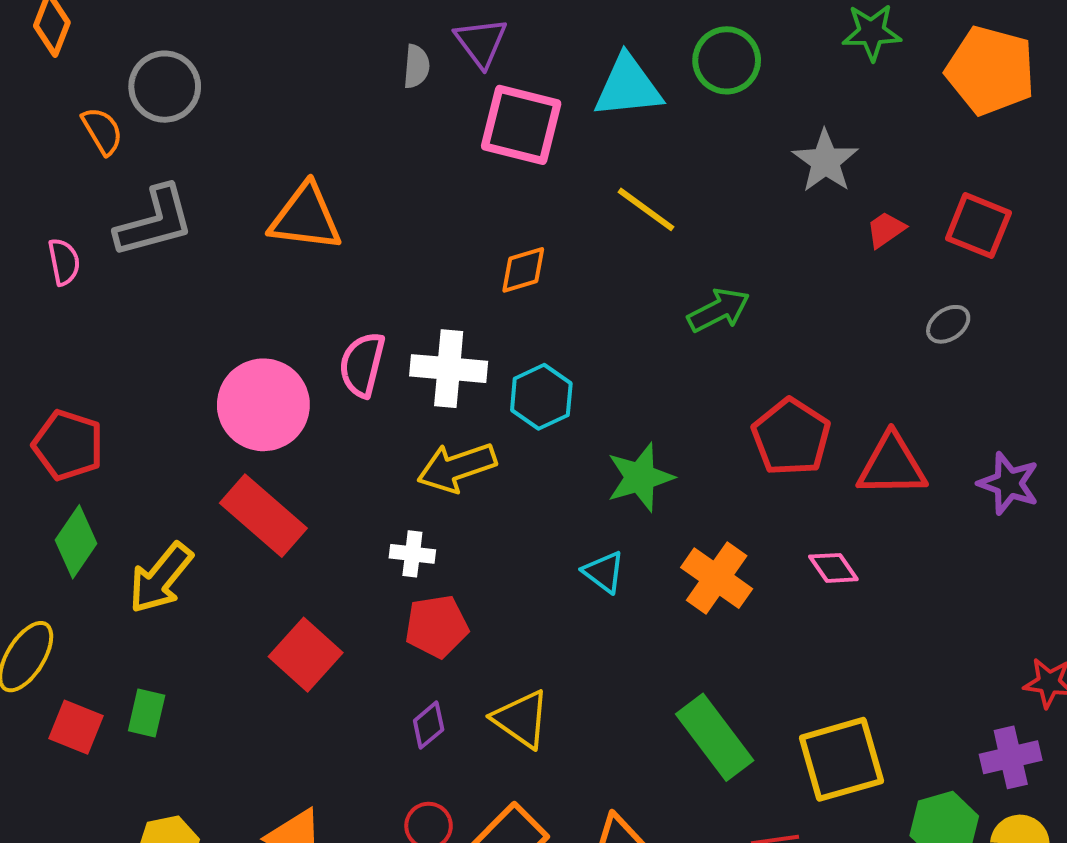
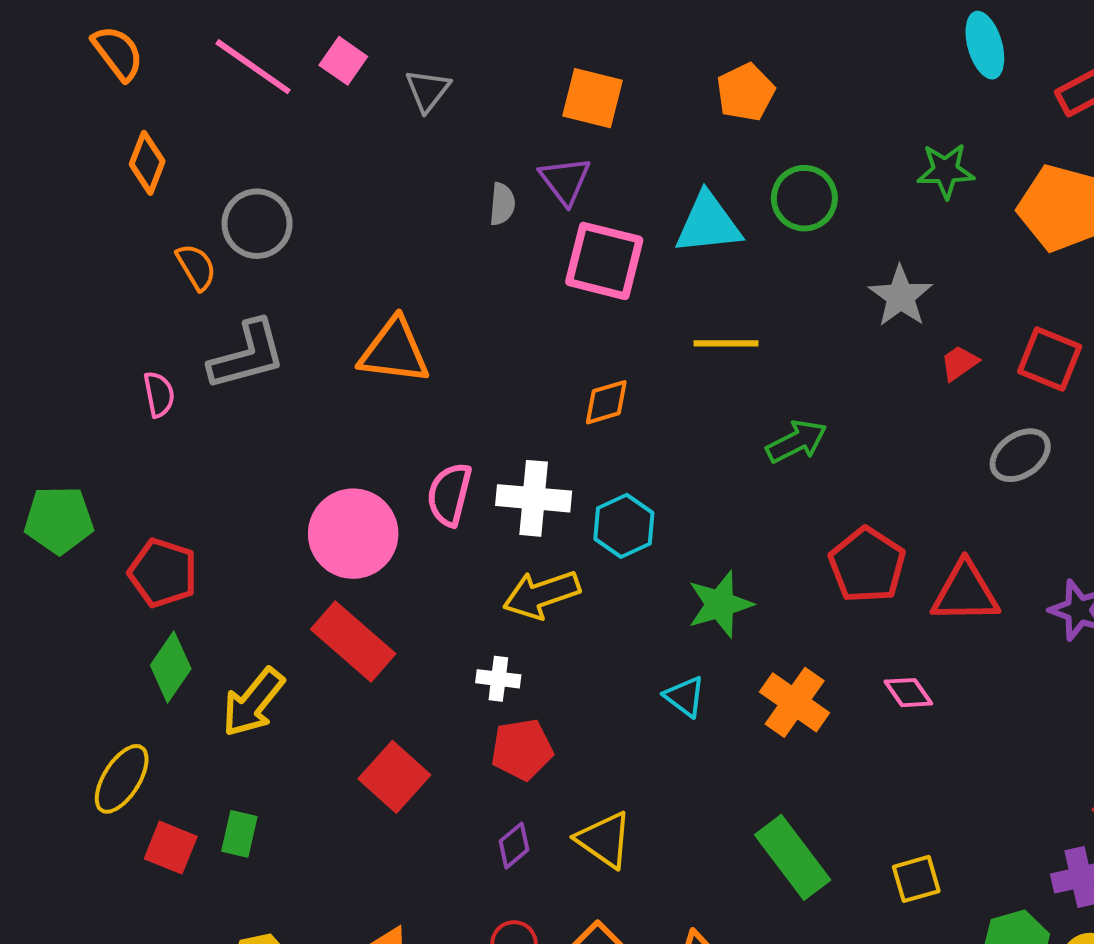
yellow line: (646, 209) -> (726, 343), turned -36
gray ellipse: (948, 324) -> (1020, 455), size x1.4
yellow square: (841, 759) -> (916, 879), size x0.6

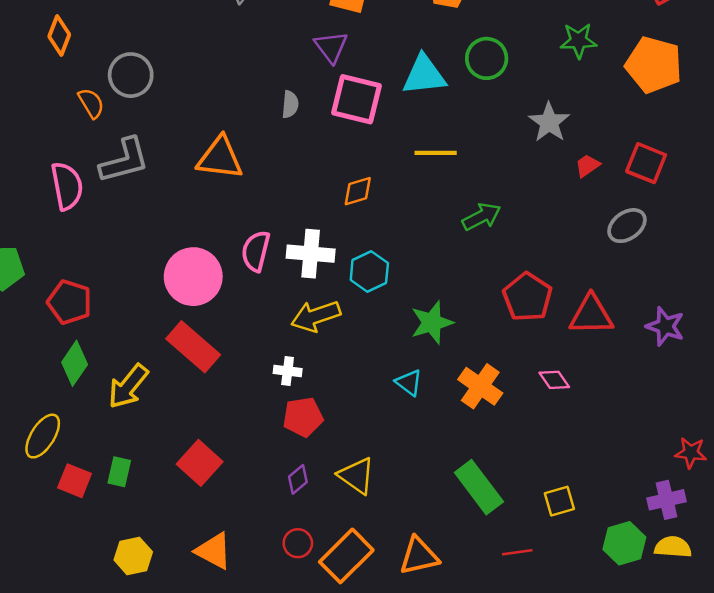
gray semicircle: (502, 204) -> (290, 104), moved
pink semicircle: (159, 394) -> (67, 186), size x1.6
red square: (394, 777) -> (200, 463), moved

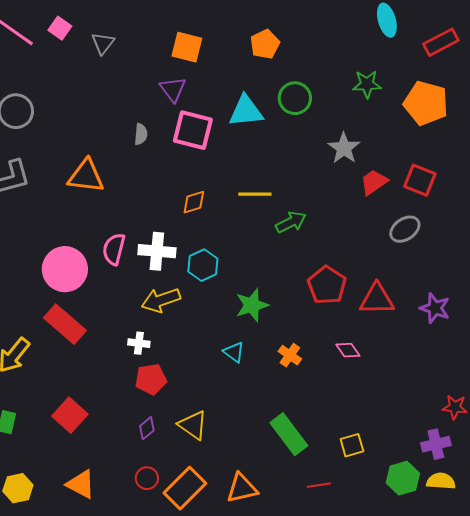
yellow line: (436, 153) -> (255, 194), moved
red trapezoid: (587, 166) -> (374, 182), size x1.4
orange cross: (480, 386) -> (290, 355), size x0.7

